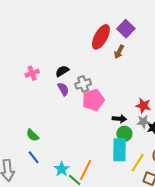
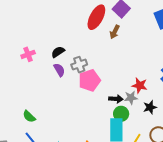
gray star: (143, 122) -> (131, 98), moved

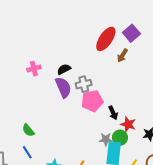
purple semicircle: (59, 70) -> (63, 87), size x1.5
red star: (140, 85) -> (128, 124), moved
gray star: (131, 98) -> (106, 139), moved
black arrow: (116, 99) -> (113, 113), moved, turned 56

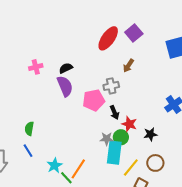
brown arrow: (122, 56) -> (128, 66), moved
gray cross: (84, 84) -> (111, 86), moved
green semicircle: (28, 130) -> (29, 129), turned 48

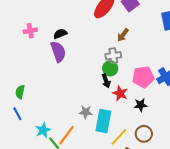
gray cross: (111, 86) -> (113, 56), moved
pink pentagon: (94, 100) -> (143, 77), moved
green circle: (121, 137) -> (110, 68), moved
gray star: (107, 139) -> (86, 112), moved

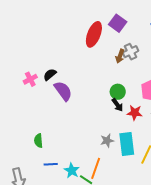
black semicircle: (60, 34) -> (50, 75), moved
gray cross: (113, 56) -> (131, 52), moved
blue line: (17, 114) -> (51, 164), moved, turned -48

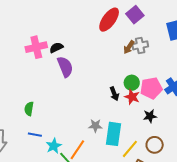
pink cross: (30, 79) -> (36, 47), size x1.5
green circle: (118, 92) -> (132, 83), moved
red star: (135, 113) -> (132, 97), moved

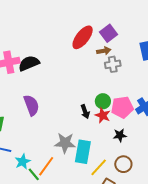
brown arrow: (129, 47) -> (104, 51), moved, turned -136
black semicircle: (56, 48) -> (29, 63), size x1.5
purple semicircle: (65, 67) -> (31, 105), moved
gray star: (95, 126) -> (65, 143), size x1.5

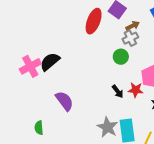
brown arrow: (104, 51) -> (133, 26), moved
green circle: (103, 101) -> (121, 57), moved
gray star: (65, 143) -> (107, 127), turned -30

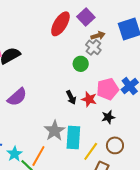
gray cross: (130, 38) -> (93, 47), turned -35
purple semicircle: (64, 101) -> (17, 97), turned 75

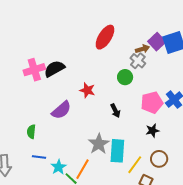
purple square: (86, 17) -> (157, 42), moved
red star: (89, 99) -> (87, 90), moved

